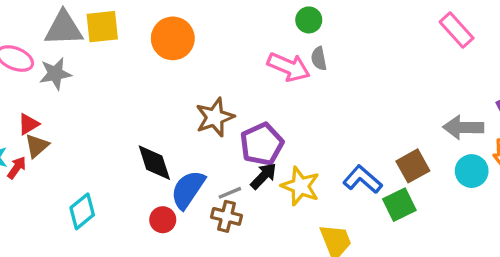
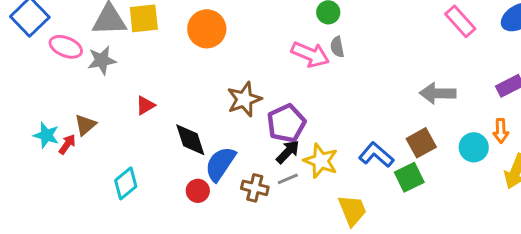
red triangle: (28, 124) -> (145, 105), moved
gray arrow: (463, 127) -> (438, 93), moved
gray line: (230, 193) -> (288, 179), moved

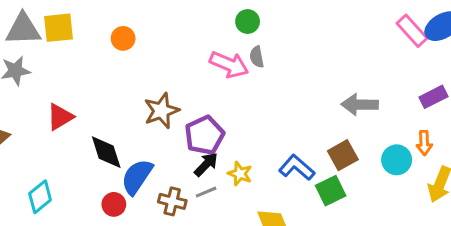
pink rectangle: (460, 21) -> (412, 31), moved
orange circle: (207, 29) -> (123, 38), size x0.6
red triangle: (145, 105) -> (60, 117), size x1.4
yellow star: (321, 161) -> (240, 174), size x0.7

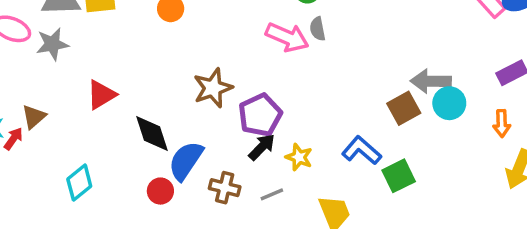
brown square: (343, 155) -> (404, 108), moved
cyan circle: (397, 160) -> (449, 103), moved
gray line: (206, 192) -> (272, 194), moved

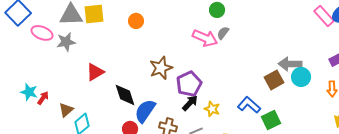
gray semicircle: (318, 29) -> (223, 33), turned 48
brown triangle: (34, 117) -> (66, 110), moved

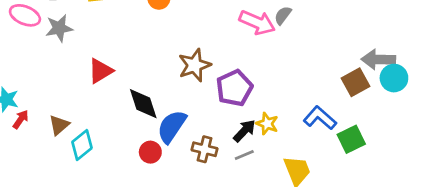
red arrow: (43, 98) -> (21, 119), moved
black arrow: (190, 103) -> (244, 131), moved

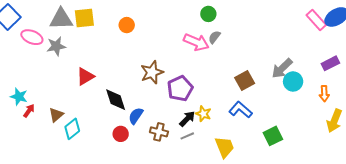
gray arrow: (378, 60) -> (282, 68), turned -45
brown square: (356, 82) -> (245, 80), moved
blue semicircle: (172, 126) -> (136, 116), size x0.7
green square: (351, 139) -> (273, 136), moved

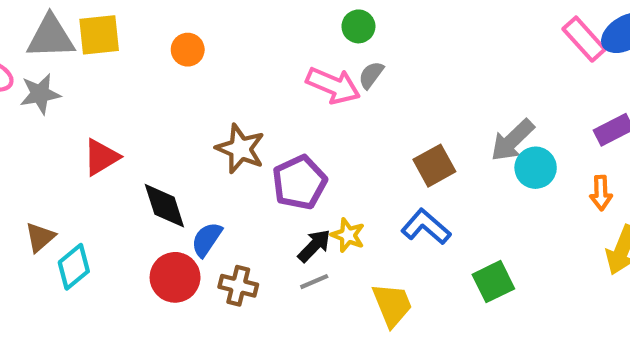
brown star: (152, 72) -> (240, 149), turned -30
brown cross: (159, 132) -> (238, 286), moved
red circle: (121, 134) -> (175, 277), size x1.5

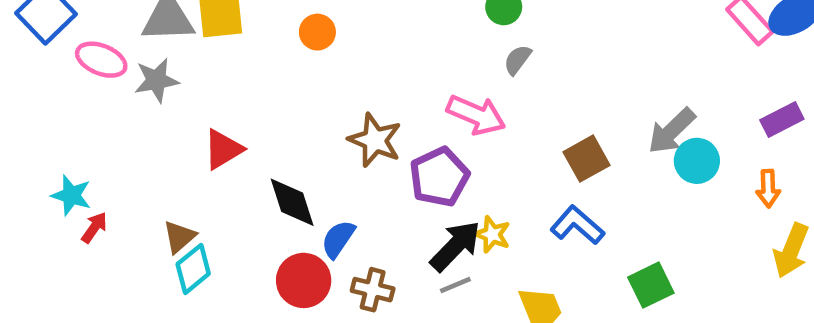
pink arrow: (333, 85) -> (476, 115), moved
brown triangle: (40, 237) -> (179, 237), moved
black arrow: (314, 246) -> (455, 246), size x1.4

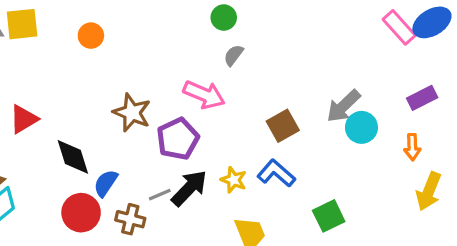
yellow star: (492, 234) -> (234, 180), moved
gray line: (455, 285) -> (160, 195), moved

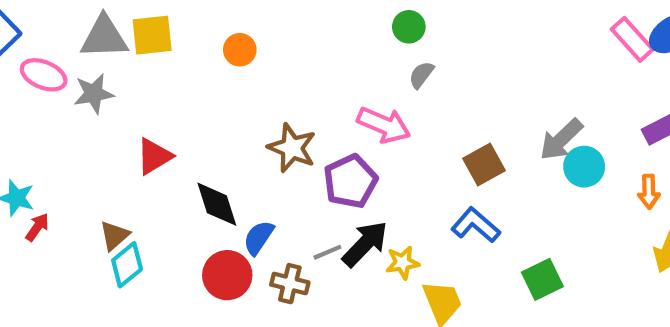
yellow star: (234, 180) -> (403, 263), moved, turned -30

